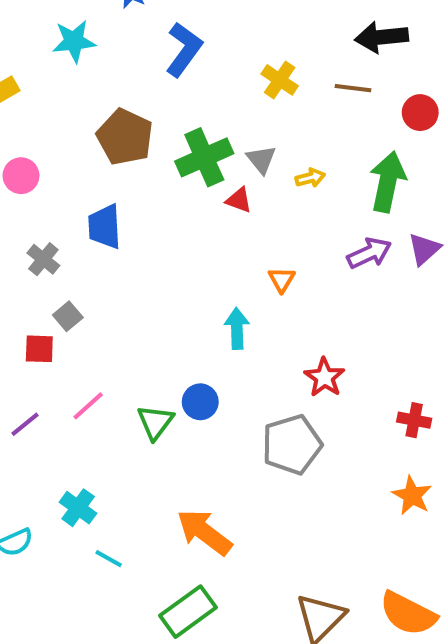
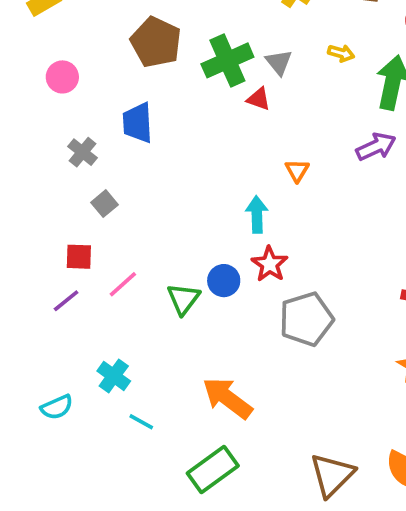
yellow arrow: (310, 178) -> (341, 53), moved, turned 30
red square: (39, 349) -> (79, 257), moved
red star: (324, 377) -> (270, 264), moved

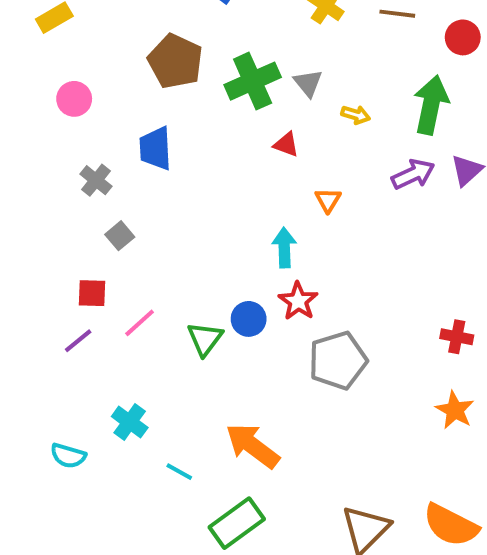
yellow arrow: (341, 53) -> (356, 115), moved
red triangle: (259, 99) -> (286, 144), moved
cyan semicircle: (57, 407) -> (68, 456), turned 40
cyan line: (141, 422) -> (179, 472), moved

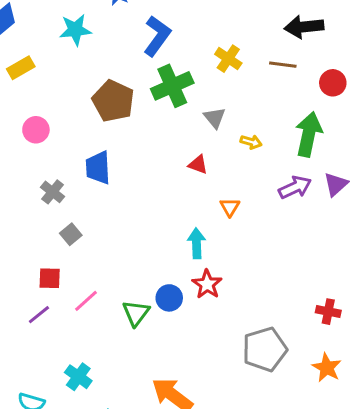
green cross: (253, 81) -> (172, 86), moved
gray pentagon: (338, 361) -> (265, 349), moved

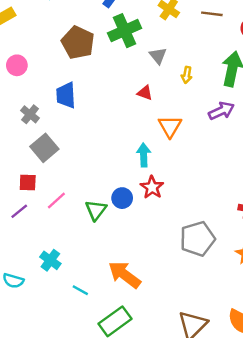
yellow arrow: (251, 142) -> (187, 75), turned 84
orange triangle: (230, 207) -> (170, 126), size x1.5
gray square: (71, 234) -> (44, 148), size x1.6

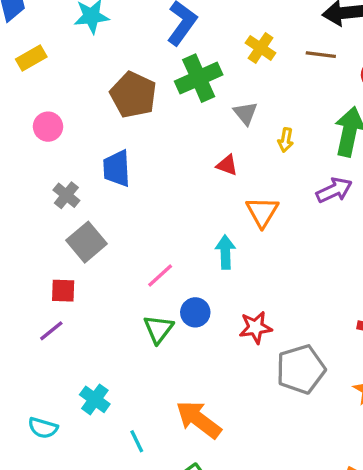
red star: (152, 187) -> (256, 327), moved, turned 30
pink line: (56, 200) -> (160, 276), moved
cyan line: (80, 290) -> (137, 441), turned 35

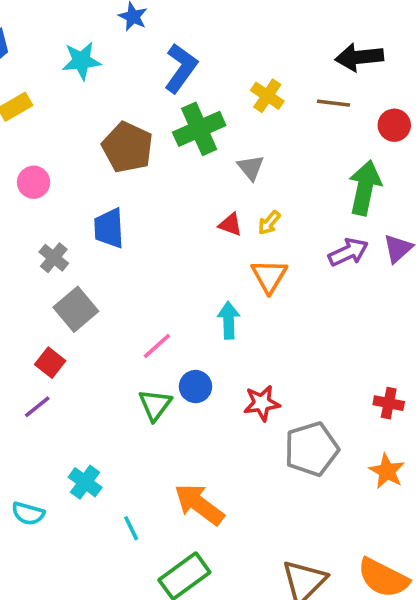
yellow arrow: (286, 140) -> (269, 223), moved, turned 30
red square: (63, 291) -> (50, 363), turned 36

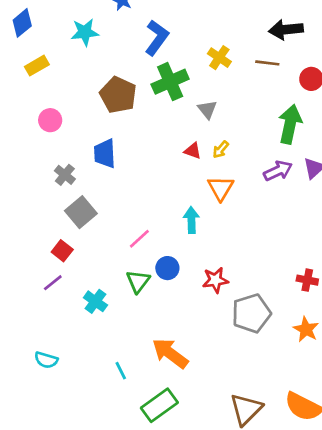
cyan cross: (85, 482) -> (95, 301), moved

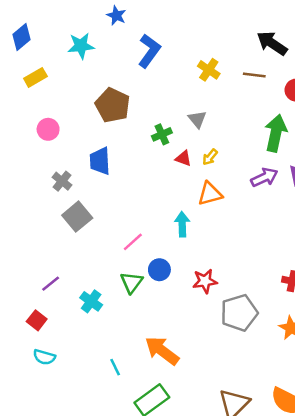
black arrow: (286, 30) -> (272, 43), turned 40
green cross: (170, 82) -> (162, 134), moved, size x0.6
orange triangle: (221, 188) -> (210, 194), turned 44
red square: (62, 251) -> (37, 320), moved

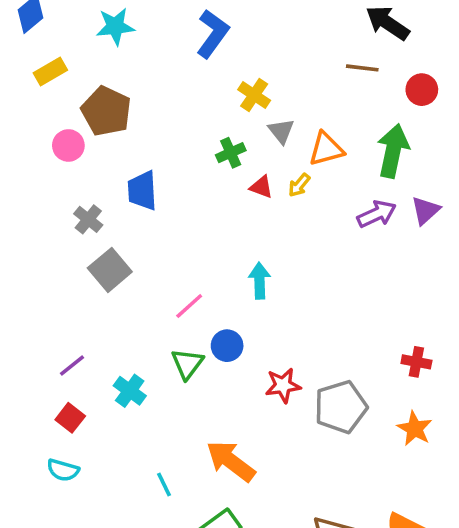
yellow cross: (209, 70) -> (254, 95), moved
brown pentagon: (113, 105) -> (106, 111), moved
orange triangle: (210, 194) -> (326, 149), moved
red star: (205, 281) -> (283, 385), moved
red square: (37, 320) -> (70, 418), moved

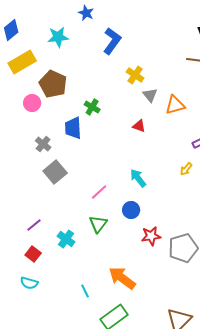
yellow rectangle: (50, 72) -> (22, 62), size x1.5
green cross: (231, 153) -> (92, 107), moved, turned -35
yellow arrow: (299, 185) -> (186, 169), moved
cyan arrow: (260, 281) -> (138, 178), turned -36
blue circle: (227, 346) -> (131, 210), moved

